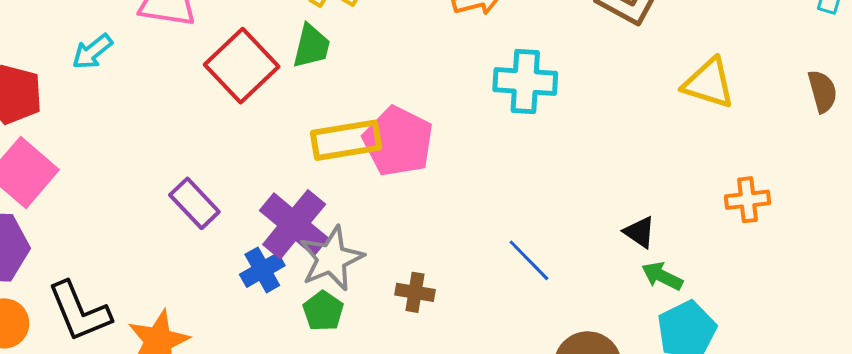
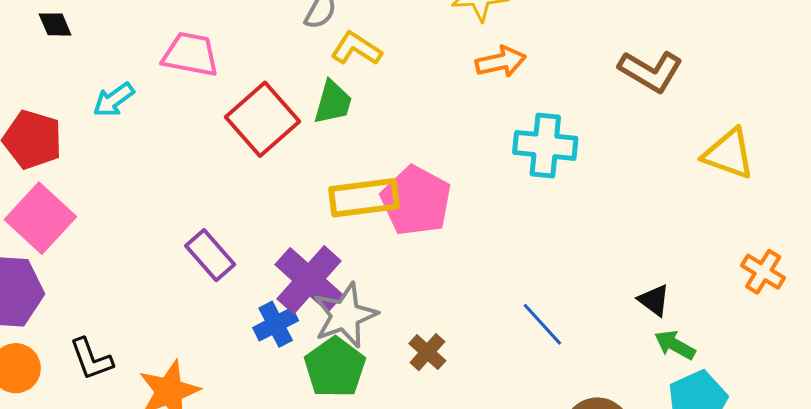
orange cross: (747, 200) -> (763, 272), turned 36
brown cross: (415, 292) -> (427, 352), turned 30
black L-shape: (79, 311) -> (91, 359), size x0.7
green pentagon: (323, 311) -> (335, 367), size x1.5

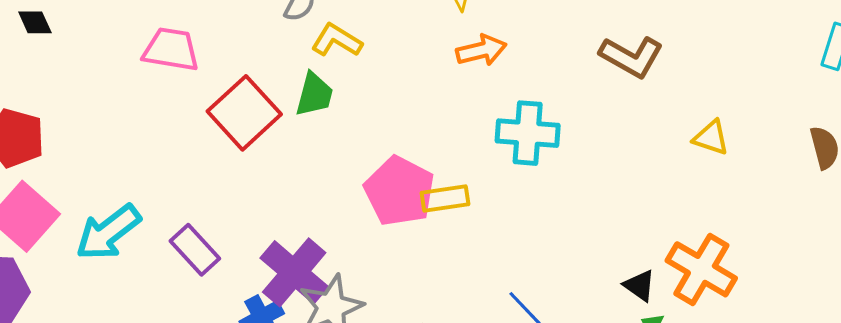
cyan arrow: (114, 100) -> (108, 232), moved, size x1.6
yellow triangle: (729, 154) -> (711, 138), size x0.7
yellow rectangle: (364, 198) -> (445, 198), moved, size x0.7
orange cross: (763, 272) -> (701, 269), moved, size x1.6

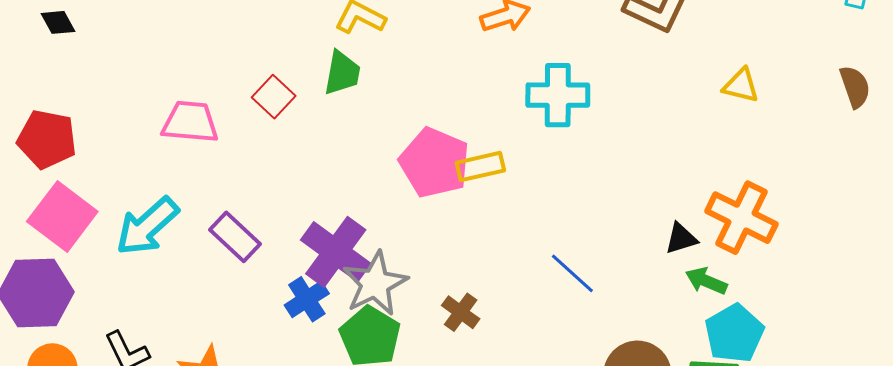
pink trapezoid: (171, 50) -> (190, 122), moved
red square: (244, 113) -> (274, 97), size x0.6
black triangle: (640, 286) -> (681, 238), turned -48

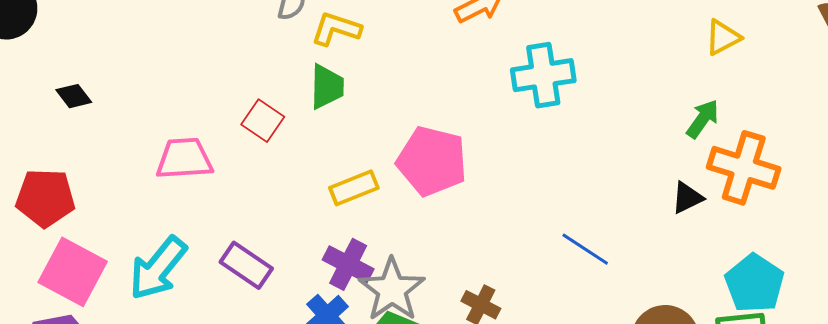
black diamond: (58, 22) -> (74, 96), moved
yellow triangle: (741, 86) -> (723, 37), turned -33
yellow rectangle: (480, 167) -> (354, 188), moved
purple cross: (336, 252) -> (348, 264), size x0.7
green arrow: (706, 281) -> (703, 119), moved, turned 111

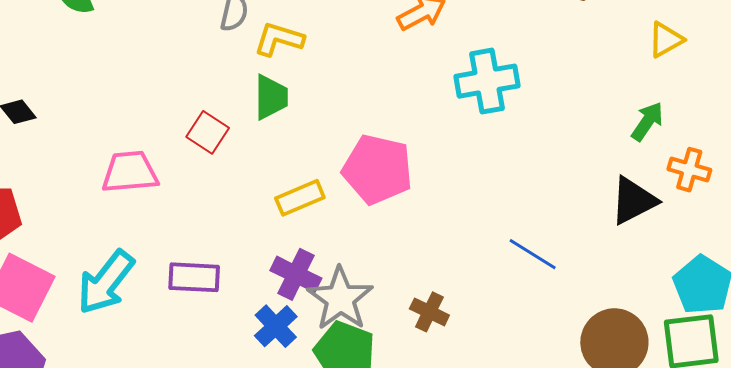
orange cross: (744, 168) -> (689, 170), size x0.6
black triangle: (687, 198) -> (634, 201), size x1.5
purple rectangle: (246, 265) -> (194, 277), turned -30

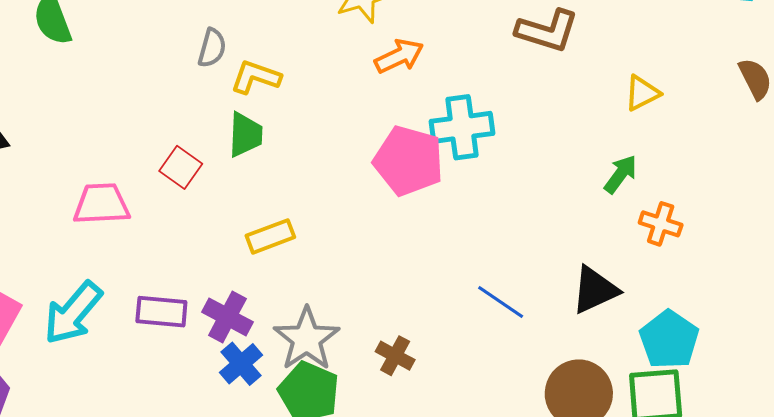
pink pentagon: (377, 169) -> (408, 161), moved
black triangle: (634, 201) -> (595, 290), moved
purple cross: (296, 274) -> (227, 317), moved

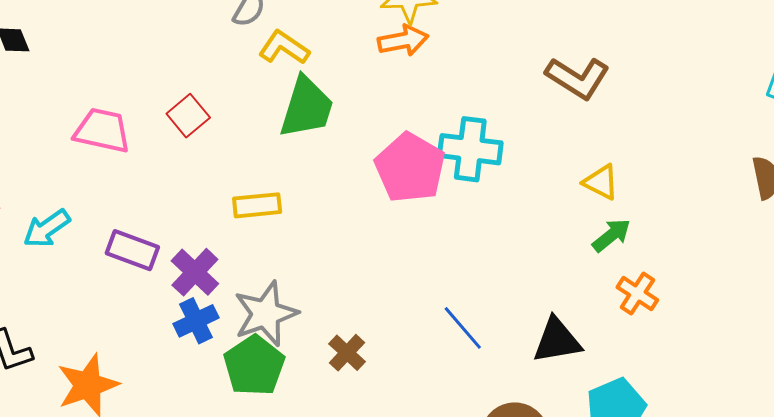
orange arrow: (399, 56) -> (403, 41), moved
yellow triangle: (642, 93) -> (601, 182), moved, turned 39
green trapezoid: (245, 135) -> (307, 107), moved, size x1.4
cyan arrow: (73, 313) -> (47, 229), size x0.7

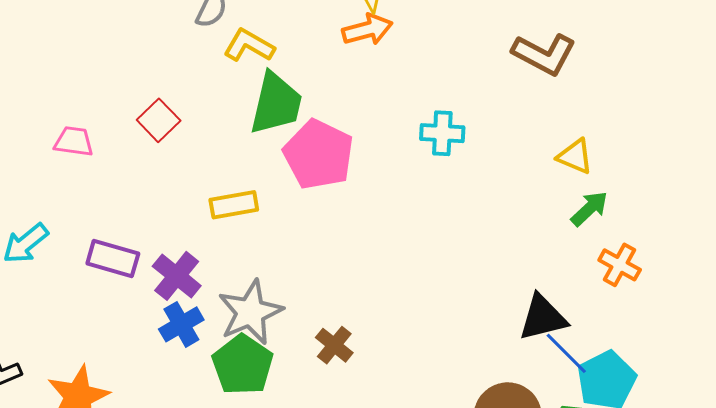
pink trapezoid: (102, 131) -> (74, 141), size x0.7
cyan cross: (470, 149) -> (442, 133), size x0.7
pink pentagon: (410, 168) -> (319, 155), moved
blue line: (463, 328) -> (566, 353), moved

